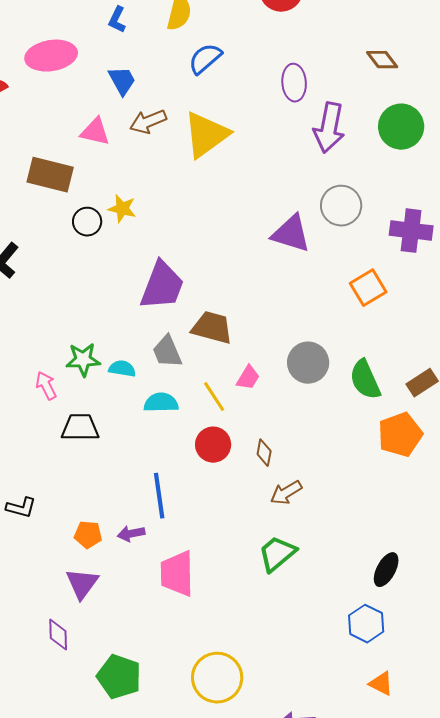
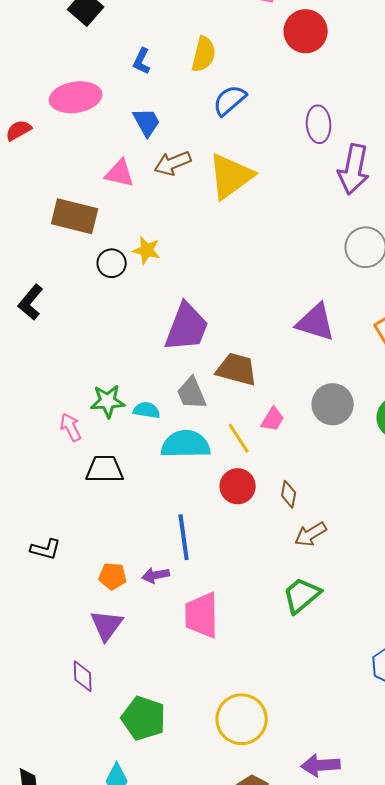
purple triangle: (291, 234) -> (316, 322), moved
cyan semicircle: (161, 403) -> (186, 444), size x1.4

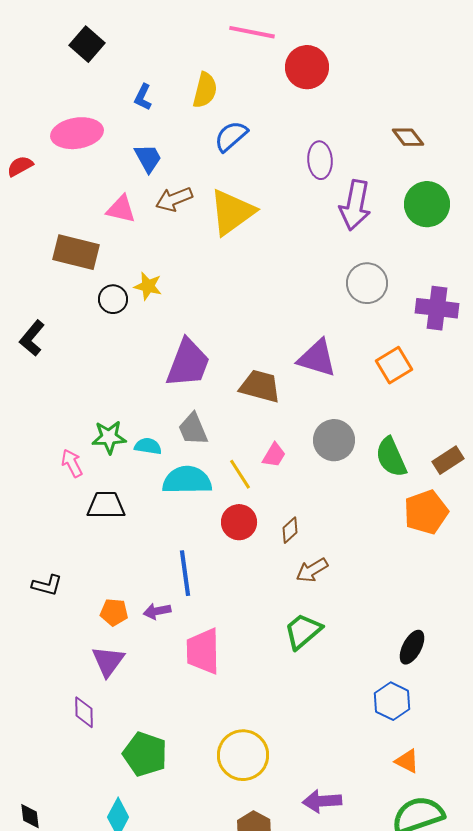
brown trapezoid: (237, 369) -> (260, 386), moved
brown diamond: (289, 494) -> (290, 530), turned 36

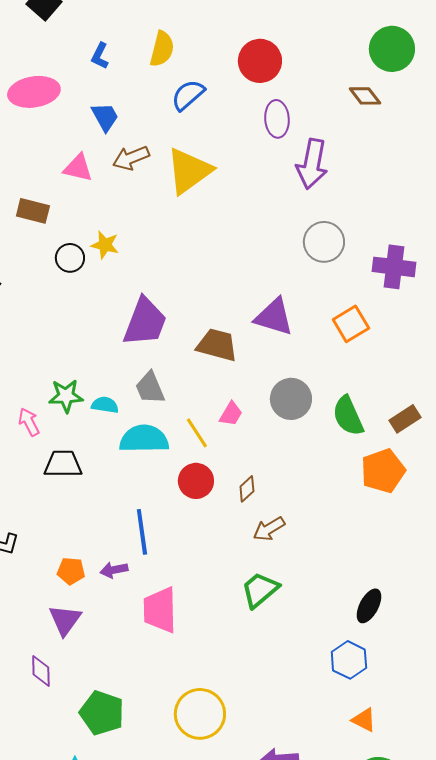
red circle: (307, 67) -> (260, 61), moved
green circle: (427, 204) -> (392, 49), moved
brown rectangle: (76, 252) -> (33, 211), size x0.7

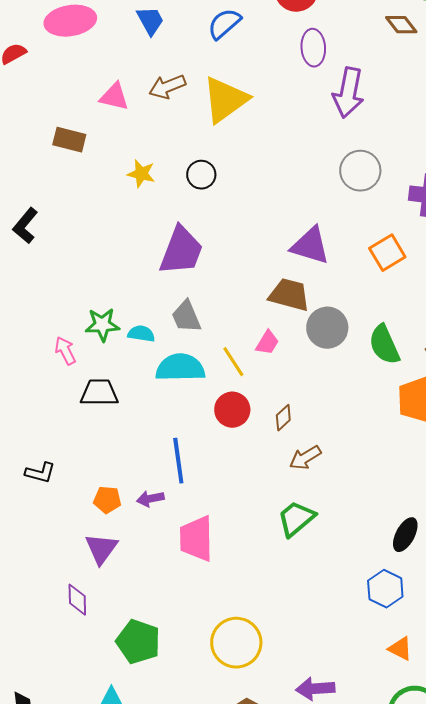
blue trapezoid: (105, 117) -> (150, 21), moved
black circle: (70, 258) -> (201, 175), moved
brown trapezoid: (217, 345) -> (289, 295), moved

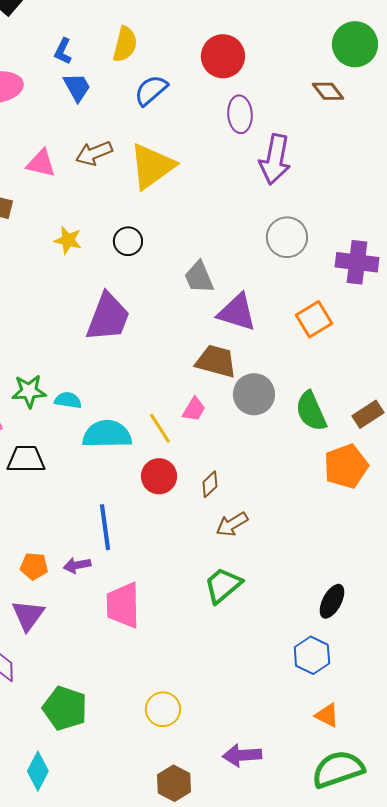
gray trapezoid: (186, 317) -> (199, 277), moved
yellow circle: (236, 643) -> (163, 709), size x0.7

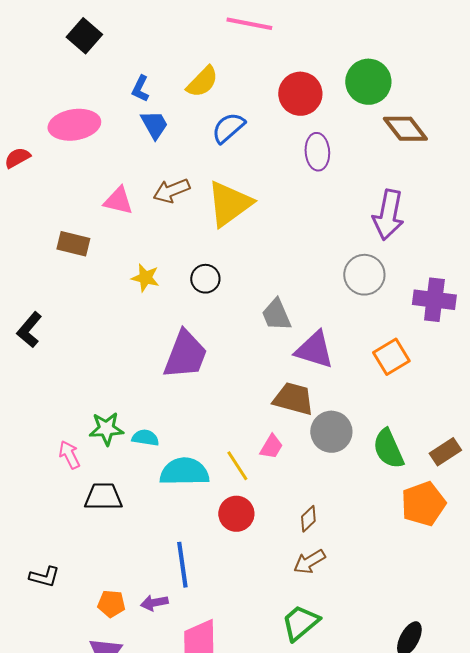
yellow semicircle: (125, 44) -> (202, 82), turned 30
green circle: (355, 44) -> (368, 82), moved
brown diamond: (328, 91) -> (405, 129), size x1.4
purple arrow: (275, 159) -> (388, 215), moved
brown diamond: (210, 484) -> (308, 519), moved

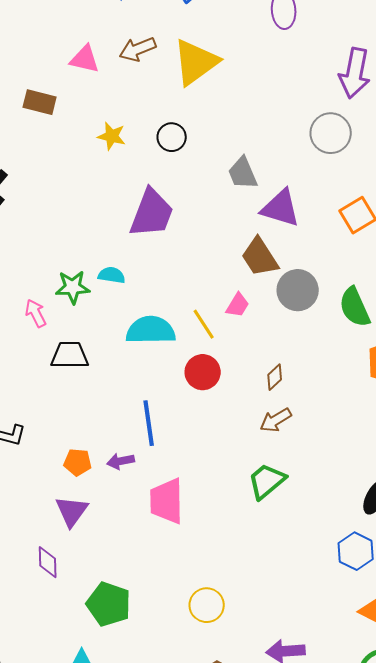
brown trapezoid: (293, 399) -> (260, 257), turned -138
cyan semicircle: (145, 438) -> (112, 275), moved

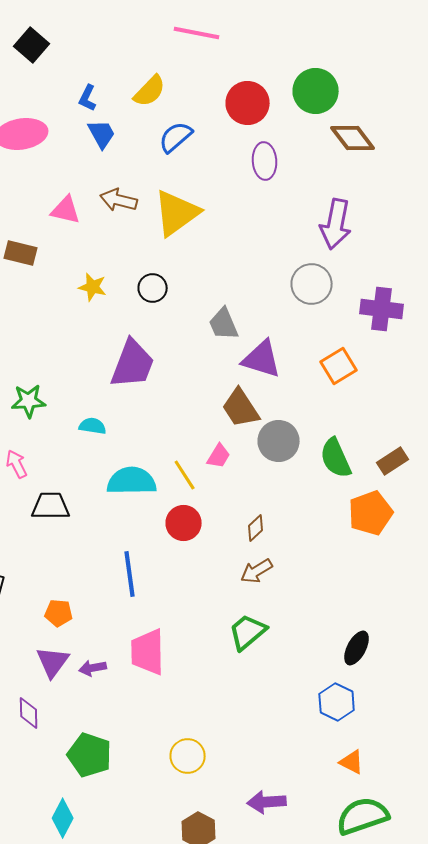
brown arrow: (138, 49) -> (119, 200), turned 36
green star: (73, 287) -> (29, 401), moved
purple arrow: (121, 461) -> (93, 668), moved

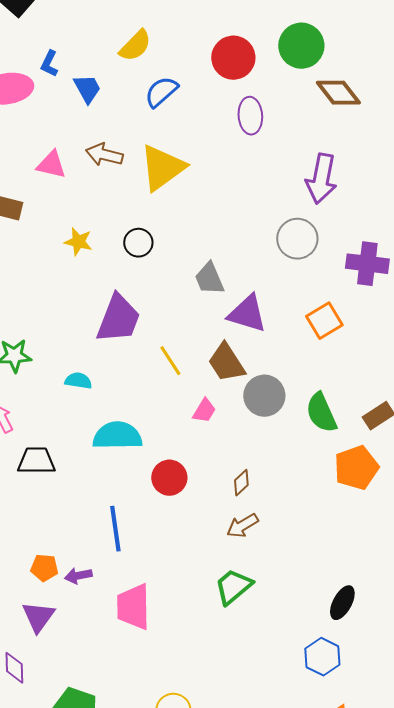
blue L-shape: (88, 98) -> (49, 64), moved
yellow line: (185, 475) -> (170, 361), moved
purple arrow: (93, 668) -> (78, 576), moved

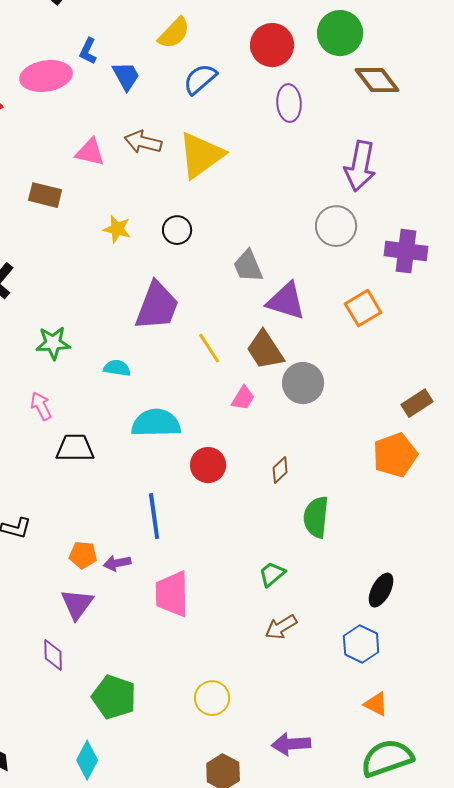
green semicircle: (321, 413) -> (316, 517), moved, turned 30
brown arrow: (242, 526) -> (281, 627), moved
green trapezoid: (233, 587) -> (272, 574), size x0.7

